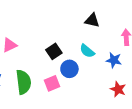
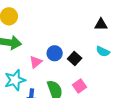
blue circle: (69, 69) -> (55, 53), moved

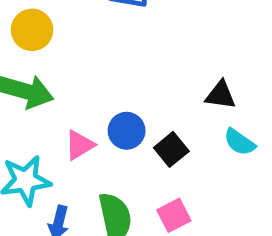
black triangle: (101, 24) -> (221, 95), moved

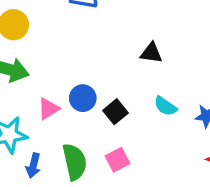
black triangle: (221, 95) -> (151, 53), moved

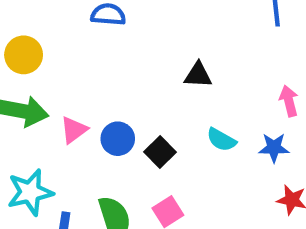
pink triangle: (48, 109) -> (74, 130), moved

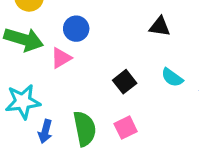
blue circle: (118, 139) -> (76, 29), moved

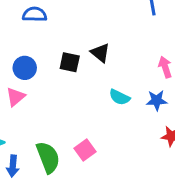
black triangle: (160, 27) -> (100, 53), turned 40
black square: (125, 82) -> (70, 62), moved, turned -30

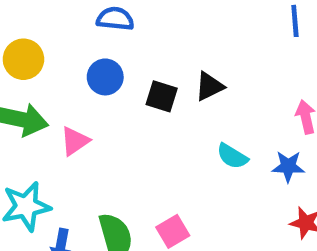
black triangle: (100, 53) -> (209, 86), turned 50
blue circle: (25, 68) -> (105, 77), moved

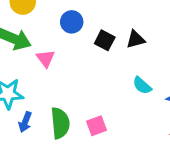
pink triangle: (75, 141) -> (46, 58), turned -42

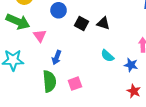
black triangle: (136, 39) -> (103, 23), turned 32
blue arrow: (25, 122) -> (57, 57), moved

